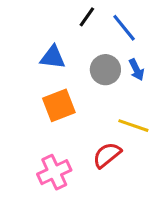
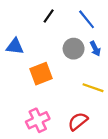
black line: (87, 17) -> (49, 16), moved
blue triangle: (53, 57) -> (15, 46), moved
red semicircle: (107, 155) -> (78, 121), moved

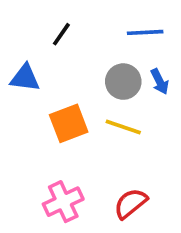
black line: (49, 16) -> (61, 34), moved
blue line: (87, 19) -> (145, 32), turned -54
yellow line: (93, 88) -> (123, 127), moved

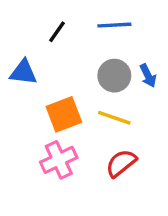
blue line: (145, 32) -> (114, 25), moved
pink cross: (63, 202) -> (59, 160), moved
red semicircle: (131, 203) -> (121, 163), moved

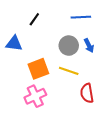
blue line: (114, 25) -> (81, 17), moved
red semicircle: (121, 163) -> (87, 93), moved, turned -60

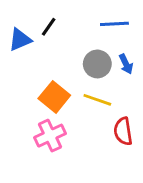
blue triangle: (14, 44) -> (20, 40), moved, turned -30
orange square: (38, 69) -> (54, 97), turned -30

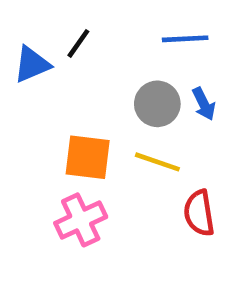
orange square: (54, 97) -> (88, 157), turned -32

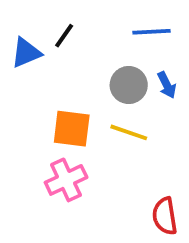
red semicircle: (199, 213) -> (165, 216), moved

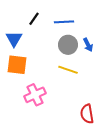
blue line: (151, 32) -> (64, 22), moved
blue triangle: (26, 53) -> (14, 39), moved, turned -36
orange square: (72, 129) -> (17, 65), moved

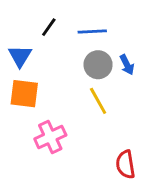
yellow line: (68, 70) -> (98, 101), turned 42

